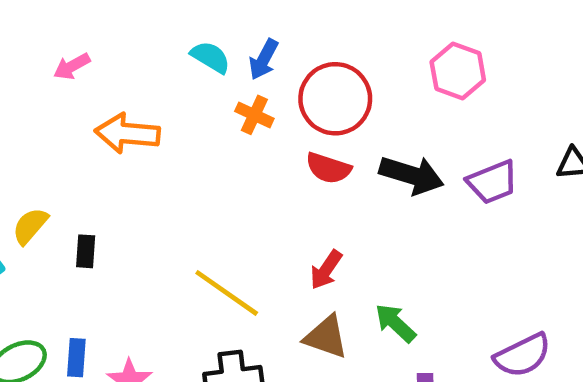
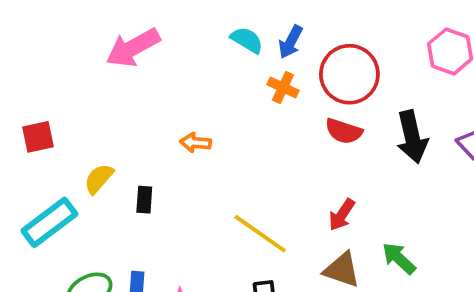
pink arrow: (72, 66) -> (133, 48), size x1.8
orange arrow: (127, 133) -> (196, 143), moved, size x0.6
black arrow: (412, 175) -> (412, 137), turned 60

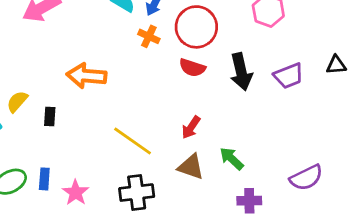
orange arrow: (196, 143) -> (86, 76), size x1.8

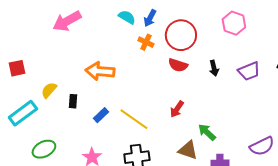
black arrow: (241, 72) -> (214, 68), size x0.6
brown triangle: (191, 167) -> (188, 150), moved
blue rectangle: (44, 179) -> (101, 115), moved, turned 42

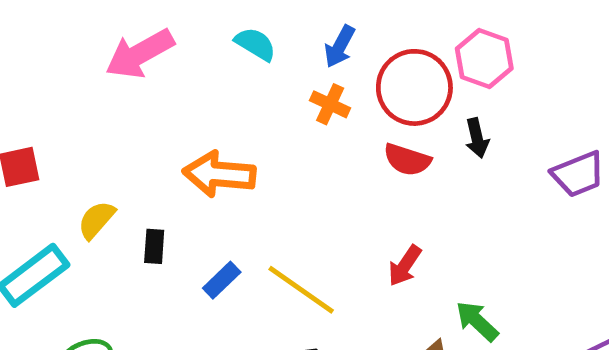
cyan semicircle: (127, 17) -> (255, 44), moved
pink hexagon: (234, 23) -> (484, 58), moved
black arrow: (214, 68) -> (477, 138), moved

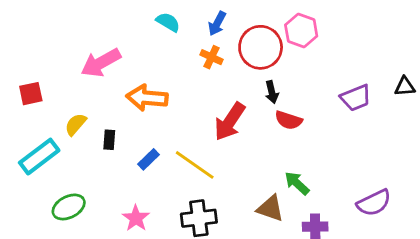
pink arrow: (140, 54) -> (101, 63), moved
black arrow: (477, 138) -> (272, 92), moved
red semicircle: (407, 160) -> (289, 120), moved
red arrow: (405, 266) -> (230, 122), moved, size x1.6

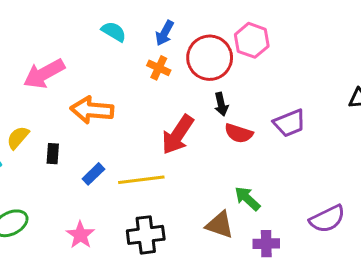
purple trapezoid: (356, 98) -> (290, 123), moved
yellow line: (195, 165) -> (141, 180), turned -42

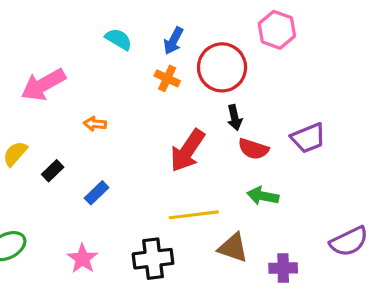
pink hexagon: (252, 40) -> (277, 30), moved
orange arrow: (92, 110) -> (95, 124), size x0.5
black rectangle: (53, 154) -> (53, 171), turned 42
yellow line: (141, 180) -> (194, 215), moved
green arrow: (247, 199) -> (263, 196), moved, turned -32

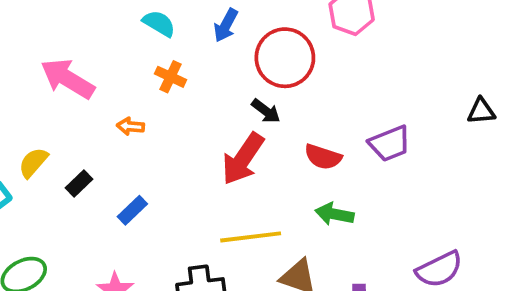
orange cross: (167, 78) -> (171, 77), moved
pink arrow: (43, 85) -> (68, 79), turned 60
black arrow: (235, 118) -> (266, 111), moved, turned -40

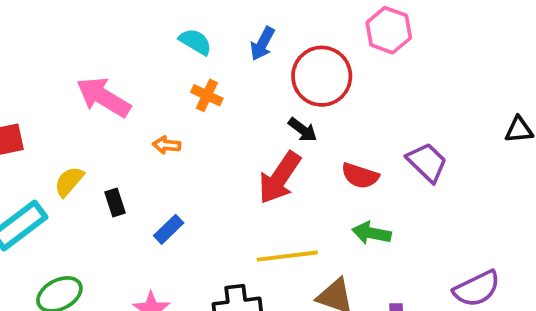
purple trapezoid: (390, 143) -> (427, 162), turned -114
black rectangle: (79, 184) -> (115, 203), turned -64

